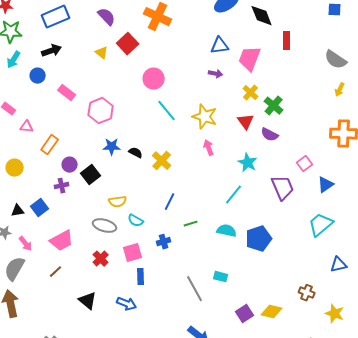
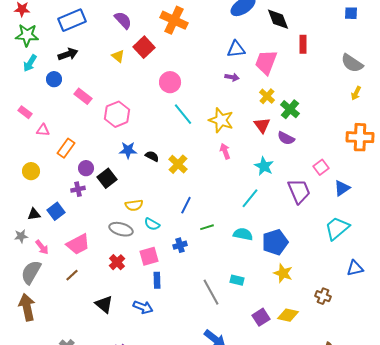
yellow star: (335, 314) -> (283, 273), moved

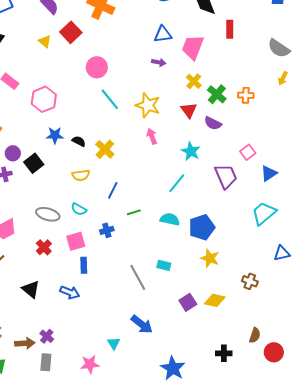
orange cross: (360, 137) -> (246, 95), moved, size x0.6
yellow semicircle: (134, 205) -> (81, 175), moved

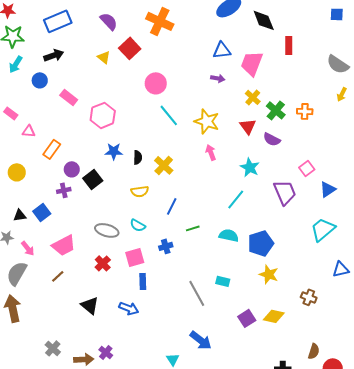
black semicircle: (79, 141) -> (138, 157), turned 64

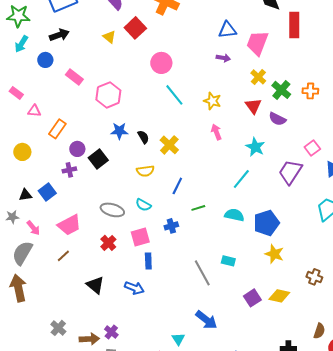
red rectangle: (289, 45) -> (294, 25), size x1.4
yellow star: (207, 121) -> (212, 101), size x0.7
black semicircle: (138, 157) -> (143, 137), turned -32
purple trapezoid: (285, 192) -> (290, 172), turned -124

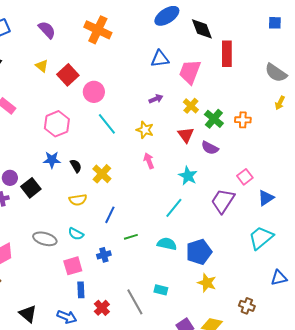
red square: (135, 28) -> (68, 75), moved
purple arrow: (223, 58) -> (156, 99), moved, turned -32
pink hexagon: (108, 95) -> (57, 124), moved
red cross: (108, 243) -> (102, 308), moved

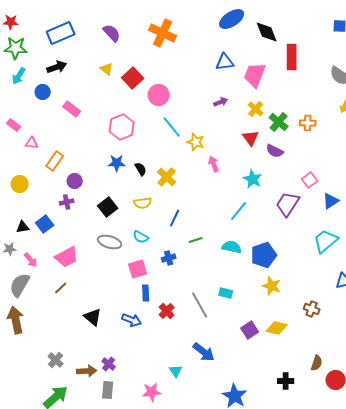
yellow star: (145, 130) -> (196, 142), moved
black square: (31, 188) -> (108, 207), moved

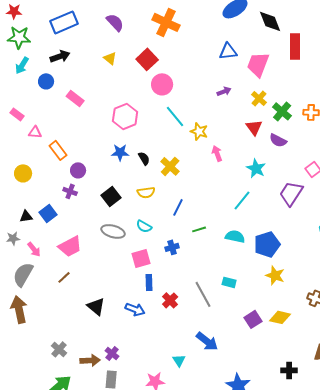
red square: (133, 78) -> (147, 59), moved
orange rectangle: (55, 161) -> (58, 150), turned -72
purple cross: (67, 202) -> (70, 191), turned 32

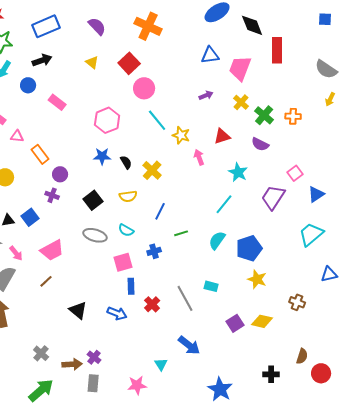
red triangle: (254, 127) -> (222, 136), moved, turned 48
cyan semicircle: (235, 236) -> (217, 240), turned -66

